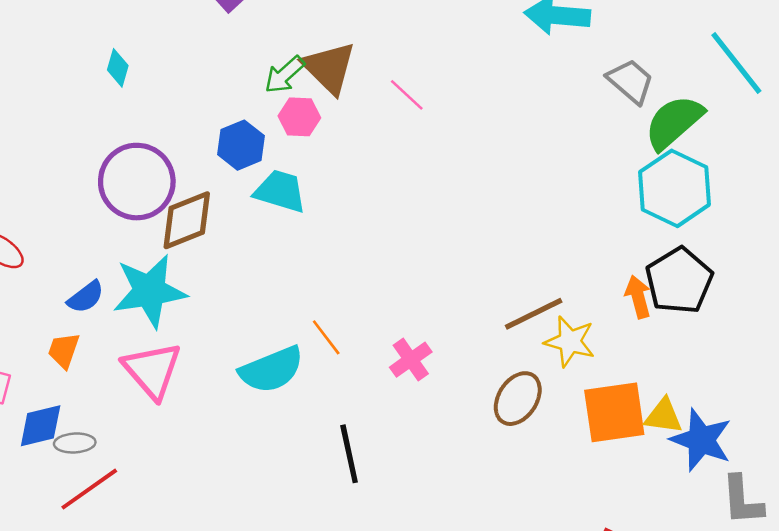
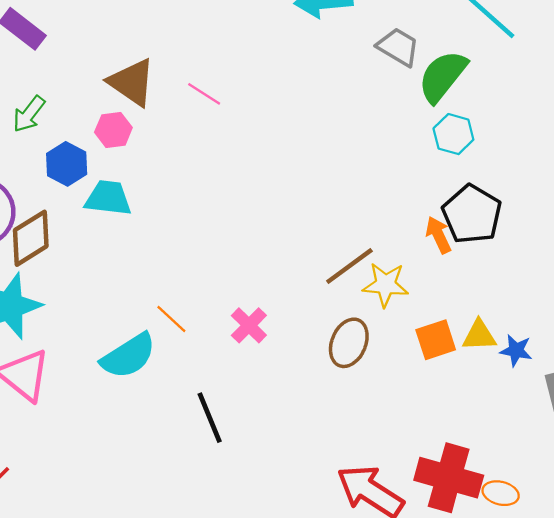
green arrow: (285, 75) -> (29, 114), moved
cyan hexagon: (675, 188) -> (453, 134), size x0.6
orange square: (614, 412) -> (436, 340), size x0.7
blue star: (701, 440) -> (516, 350), size x0.6

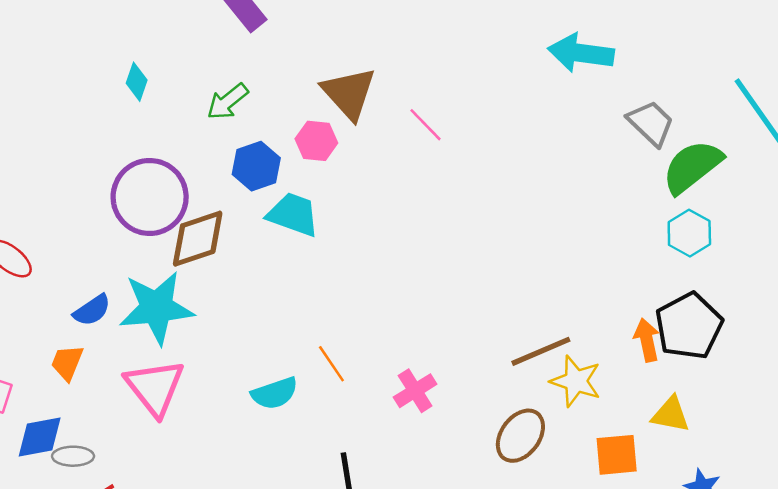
yellow triangle: (479, 335) -> (671, 415), moved
cyan semicircle: (128, 356) -> (275, 393), size x0.7

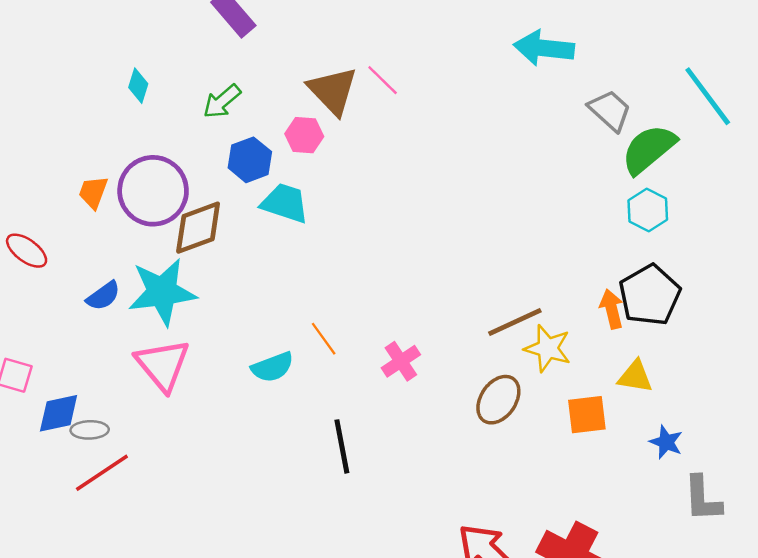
pink line: (426, 125) -> (383, 80), moved
orange trapezoid: (67, 363) -> (93, 192), moved

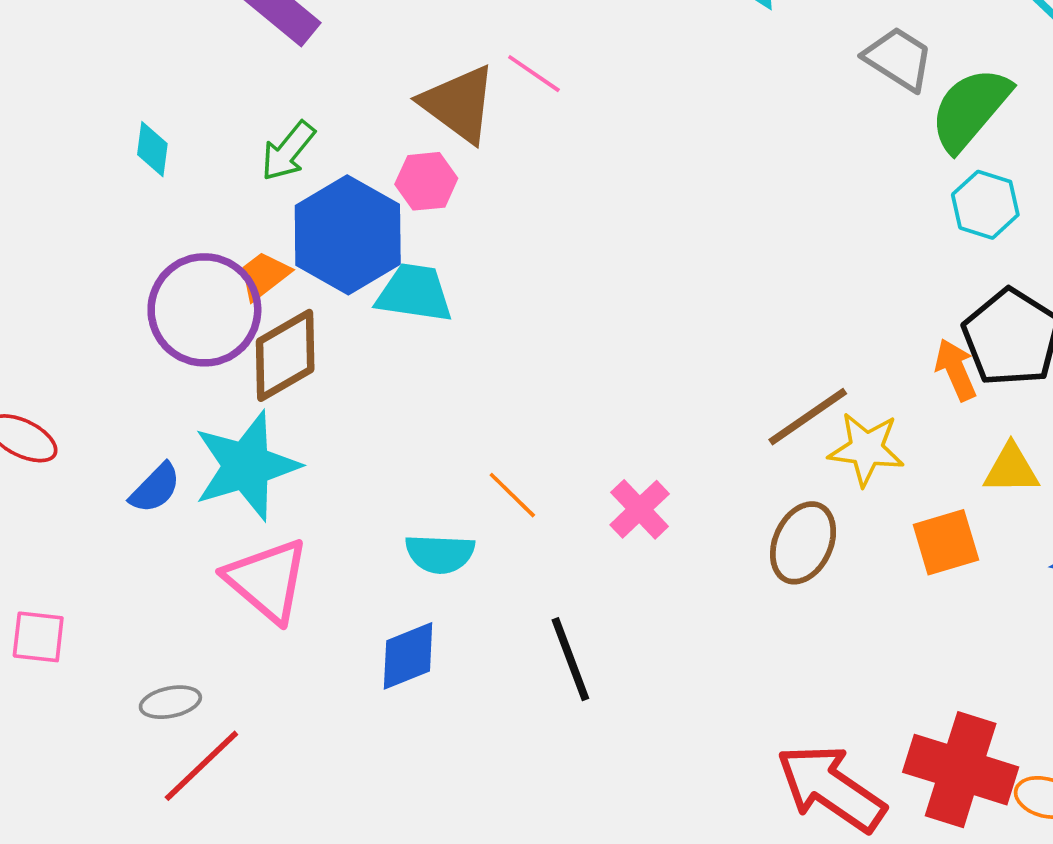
blue hexagon: (250, 160) -> (348, 235), size x1.6
orange trapezoid: (93, 192) -> (264, 275), moved, turned 42
cyan semicircle: (272, 367) -> (440, 554), turned 33
blue diamond: (59, 413) -> (408, 656), moved

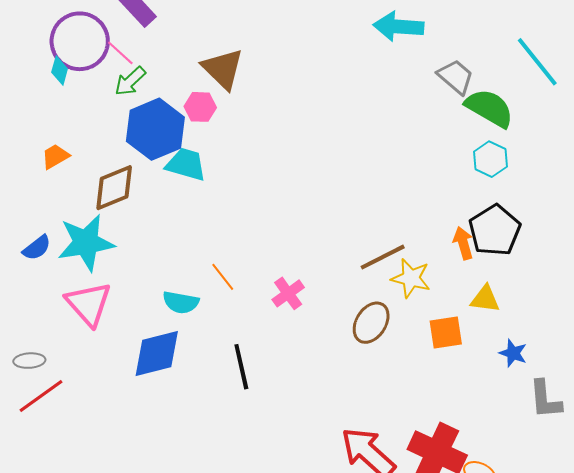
pink line: (534, 74) -> (120, 53), moved
green semicircle: (970, 109) -> (489, 108), turned 72
orange trapezoid: (264, 275) -> (55, 156), moved
purple circle: (204, 310) -> (80, 41), moved
blue diamond: (408, 656) -> (157, 353), size x1.4

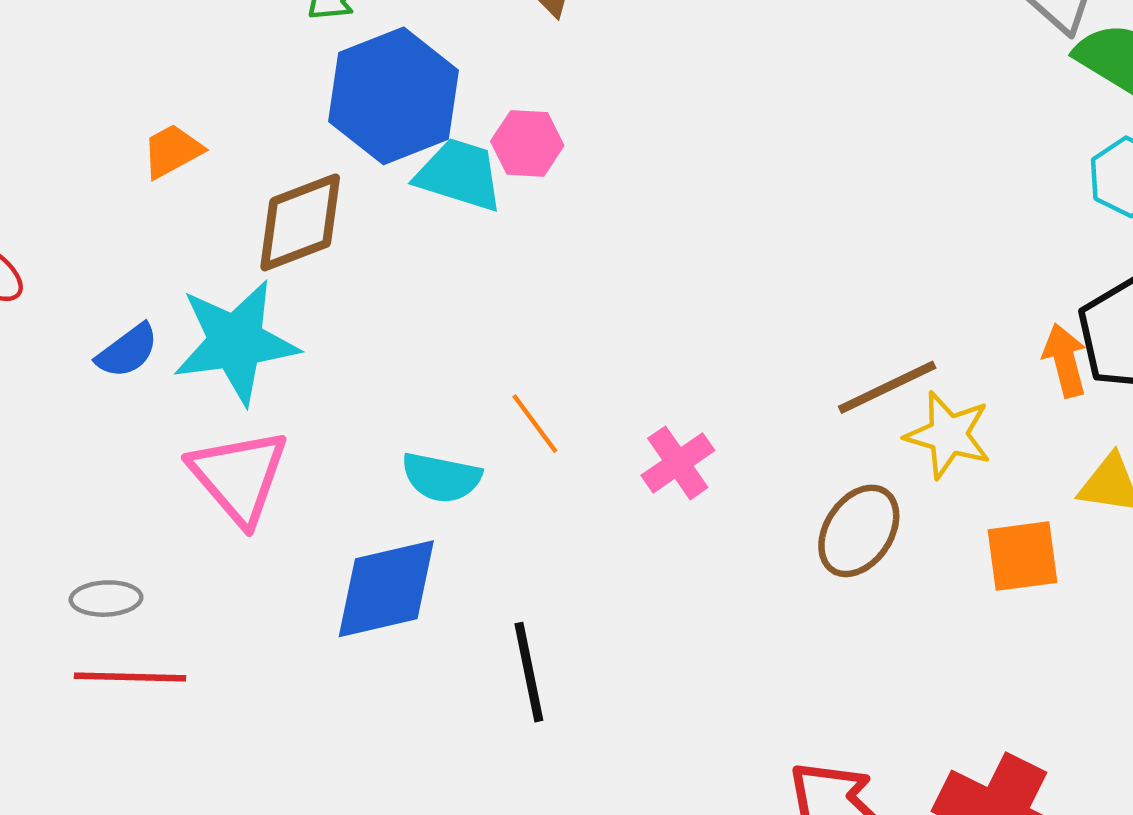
pink hexagon: (200, 107) -> (527, 143), moved
black line: (241, 367) -> (529, 672), moved
red line: (41, 396) -> (130, 677), turned 36

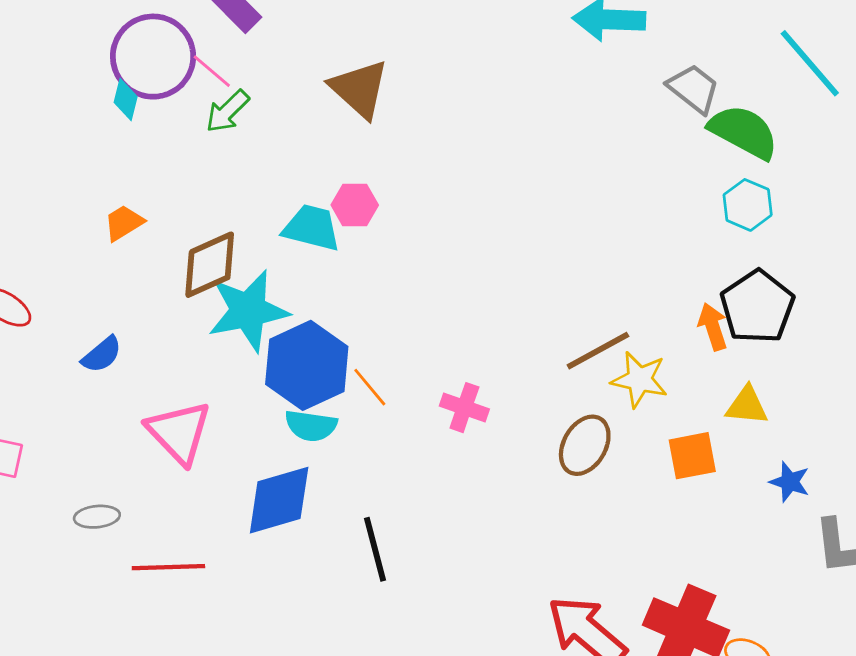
blue hexagon: (394, 96) -> (307, 365), moved
cyan star: (236, 342) -> (248, 311), moved
pink cross: (678, 463) -> (464, 408), turned -33
red line: (130, 677) -> (168, 567), moved

